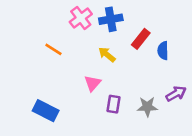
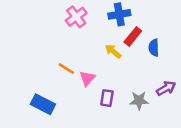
blue cross: (111, 19) -> (119, 14), moved
orange line: (53, 49) -> (66, 69), moved
yellow arrow: (107, 55) -> (113, 51), moved

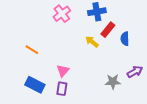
orange line: (66, 69) -> (32, 50), moved
pink triangle: (87, 78) -> (63, 71), moved
purple rectangle: (107, 98) -> (62, 89), moved

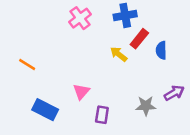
orange line: (32, 50) -> (27, 65), moved
purple rectangle: (62, 89) -> (102, 115), moved

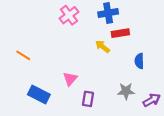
red rectangle: (139, 39) -> (120, 33), turned 42
blue semicircle: (161, 50) -> (139, 61), moved
purple arrow: (174, 93) -> (152, 100), moved

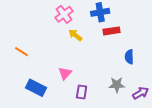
yellow arrow: (103, 46) -> (75, 35), moved

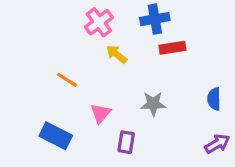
orange line: (22, 52) -> (67, 80), moved
blue semicircle: (129, 57) -> (214, 99), moved
gray star: (117, 85) -> (153, 104), moved

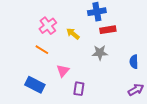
pink cross: (99, 22) -> (48, 26), moved
gray star: (153, 104) -> (100, 53), moved

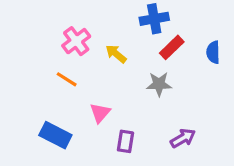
red rectangle: (108, 30) -> (172, 47), turned -35
blue semicircle: (134, 62) -> (213, 52), moved
purple arrow: (136, 90) -> (183, 138), moved

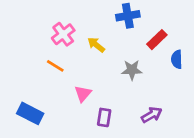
red rectangle: (172, 47) -> (157, 40), moved
blue semicircle: (213, 52) -> (177, 59), moved
blue rectangle: (55, 135) -> (30, 113), moved

